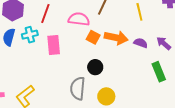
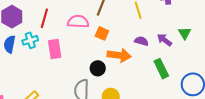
orange square: (93, 37) -> (102, 33), moved
orange arrow: (116, 38) -> (119, 55), moved

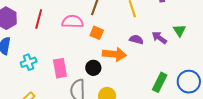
cyan cross: (30, 40) -> (29, 62), moved
pink rectangle: (55, 49) -> (60, 68), moved
green rectangle: (161, 69) -> (160, 82), moved, turned 54

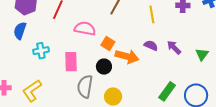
pink semicircle: (73, 22) -> (85, 29), moved
green triangle: (179, 30) -> (202, 54), moved
orange square: (97, 33) -> (108, 44), moved

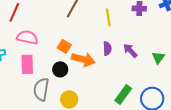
pink semicircle: (85, 29) -> (27, 37), moved
purple semicircle: (151, 45) -> (107, 49), turned 64

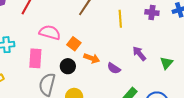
pink semicircle: (27, 37) -> (50, 32), moved
purple semicircle: (107, 49) -> (114, 68), moved, turned 120
orange arrow: (83, 59) -> (92, 58), size x0.7

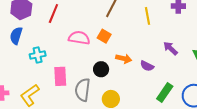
orange square: (74, 44) -> (104, 36), moved
pink rectangle: (35, 58) -> (60, 76), moved

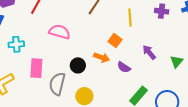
orange square: (104, 36) -> (115, 40), moved

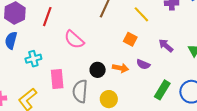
yellow line: (130, 18) -> (141, 14), turned -30
pink semicircle: (60, 32) -> (74, 40), turned -145
orange arrow: (102, 57) -> (120, 68), moved

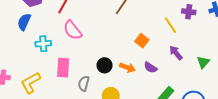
yellow line: (141, 14) -> (170, 25), moved
pink semicircle: (74, 40) -> (73, 30), moved
gray semicircle: (80, 91) -> (84, 84), size x0.7

